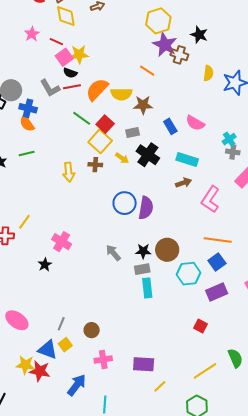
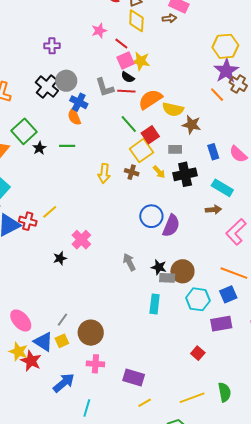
orange line: (147, 71) -> (217, 95), moved
black cross: (148, 155) -> (185, 174), turned 30
gray rectangle: (142, 269) -> (167, 278), moved
pink ellipse: (17, 320) -> (21, 320), moved
brown circle: (92, 330) -> (91, 333), size x1.6

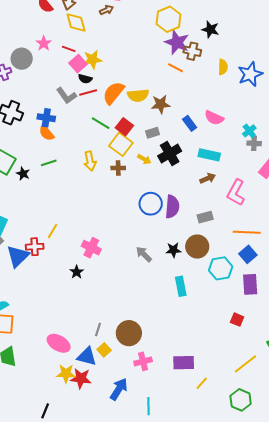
gray circle: (66, 81) -> (22, 59), moved
yellow arrow: (104, 174) -> (90, 161), moved
gray rectangle: (167, 278) -> (205, 217), moved
purple rectangle: (221, 324) -> (250, 284), turned -65

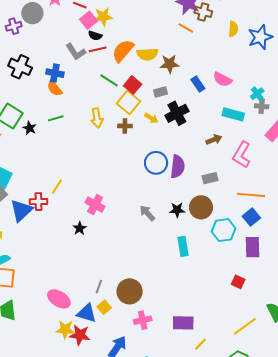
cyan rectangle: (209, 155) -> (233, 114), moved

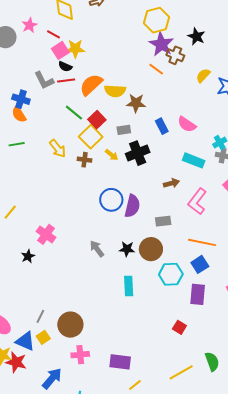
yellow semicircle: (233, 29) -> (203, 75), turned -147
yellow arrow: (97, 118) -> (58, 148), turned -36

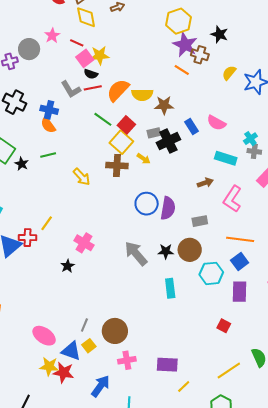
yellow arrow: (58, 148) -> (82, 177), moved
black cross: (138, 153) -> (168, 141), moved
brown cross: (85, 160) -> (117, 165), size x1.5
gray arrow: (97, 249) -> (136, 253), size x1.5

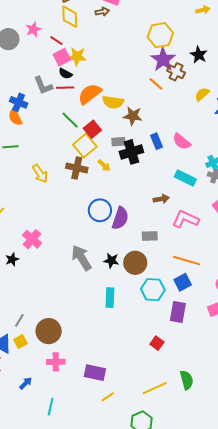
pink L-shape: (232, 199) -> (185, 219), turned 72
blue arrow: (101, 386) -> (26, 383), size x0.6

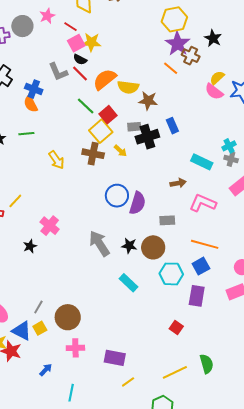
red line: (65, 88) -> (80, 73), turned 48
pink semicircle: (182, 142) -> (214, 92), moved
cyan rectangle: (110, 298) -> (128, 283), turned -48

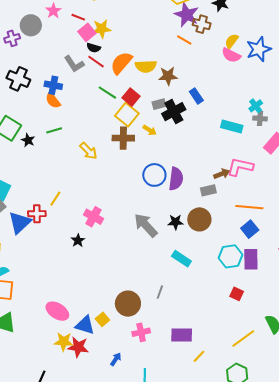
brown arrow: (178, 183) -> (222, 174), moved
cyan hexagon: (171, 274) -> (231, 256), moved
gray line: (38, 307) -> (160, 292), moved

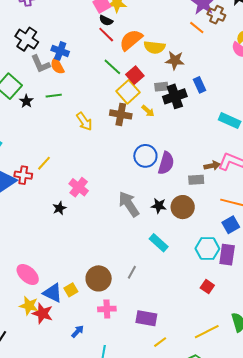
gray L-shape: (74, 64) -> (40, 64), moved

